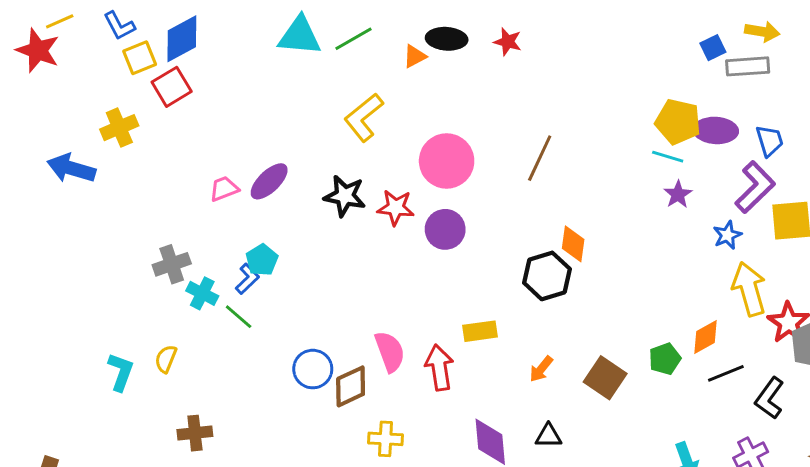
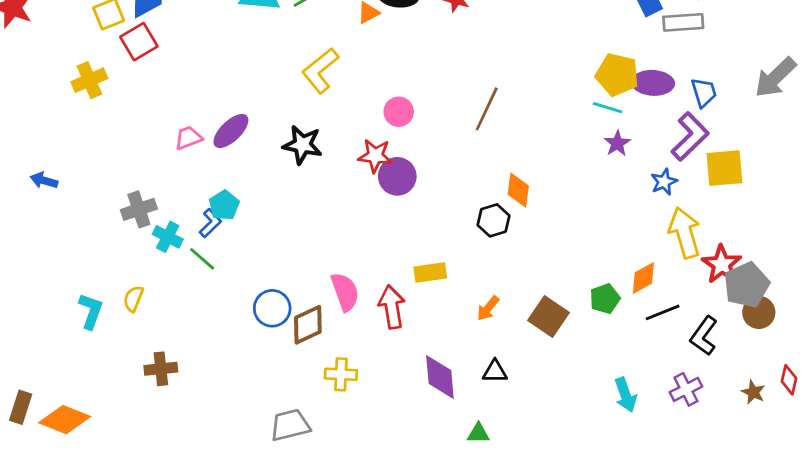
pink circle: (447, 161) -> (399, 112), size x0.6
blue arrow: (71, 168) -> (44, 180), moved, size x0.6
red star: (396, 208) -> (375, 156), moved
black hexagon: (547, 276) -> (494, 220), size x0.7

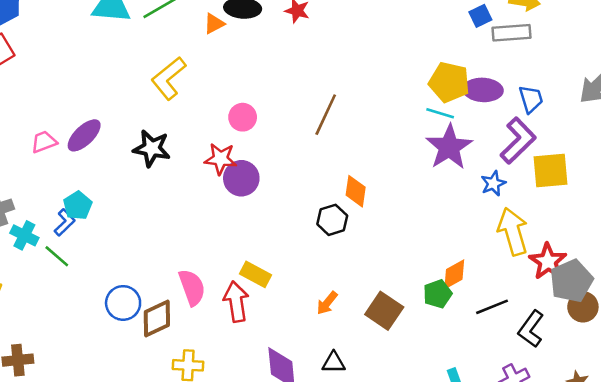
purple star: (617, 143) -> (449, 147), size x1.8
yellow rectangle: (430, 273) -> (256, 274), moved, turned 36
orange diamond: (643, 278) -> (454, 274), moved

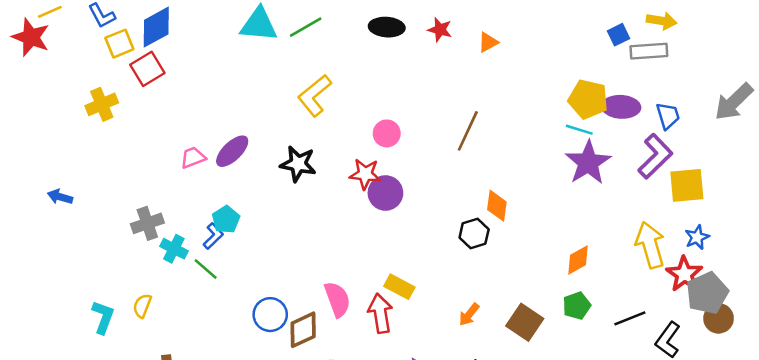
orange triangle: (214, 24) -> (488, 42), moved
blue star: (493, 183) -> (697, 237), moved
orange diamond: (454, 274) -> (578, 260), moved

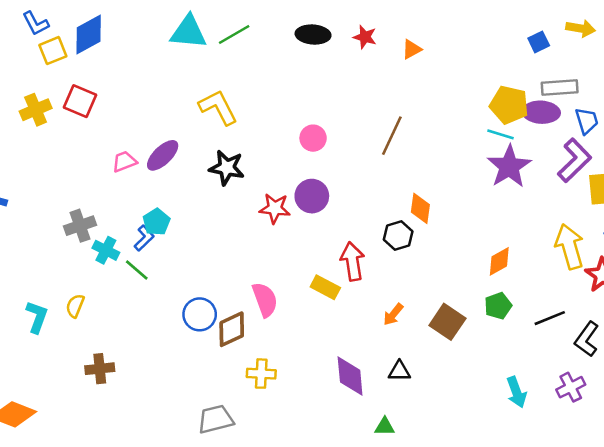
gray rectangle: (649, 51) -> (560, 88), moved
red square: (147, 69) -> (80, 101), moved, turned -36
yellow L-shape: (315, 95) -> (218, 107), moved, turned 102
red star: (365, 174) -> (275, 208), moved
red arrow: (380, 313) -> (352, 261), moved

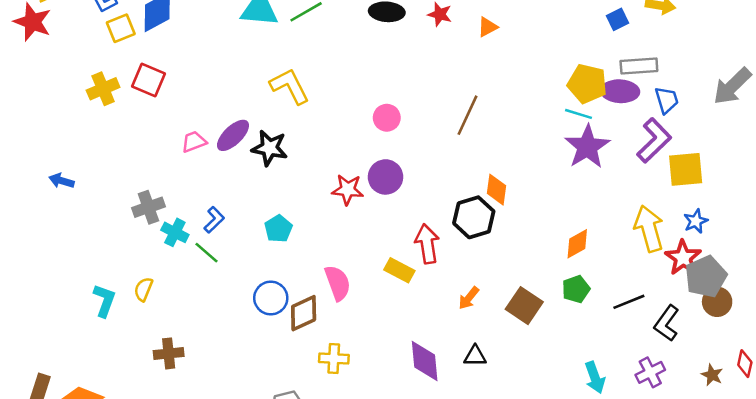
black star: (227, 168) -> (270, 148), moved
cyan pentagon: (156, 222) -> (278, 229), moved
black hexagon: (398, 235) -> (474, 217), size x1.4

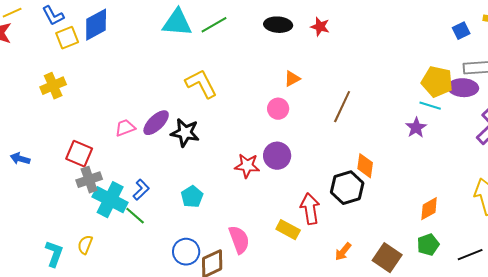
orange triangle: (488, 27) -> (292, 79), moved
red square: (148, 80) -> (79, 154), moved
purple star: (587, 147) -> (416, 128), moved, size x0.6
cyan cross: (175, 232) -> (110, 200), size x1.6

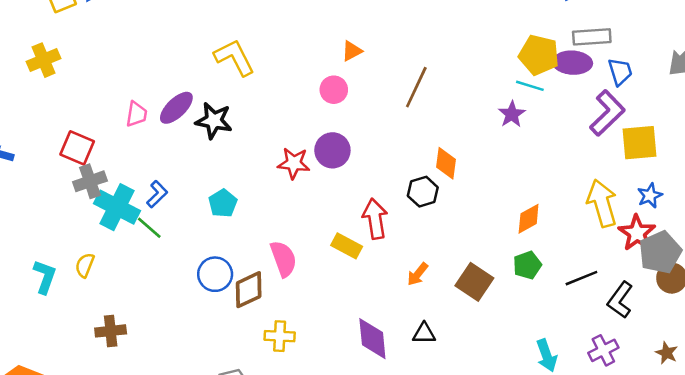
pink trapezoid: (125, 128) -> (136, 114), turned 120
black hexagon: (347, 188) -> (423, 192), size x0.7

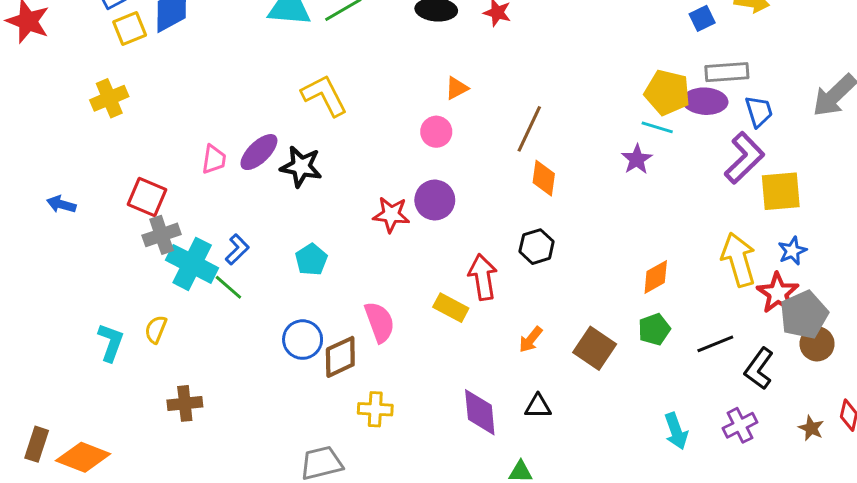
orange diamond: (446, 163) -> (544, 178), moved

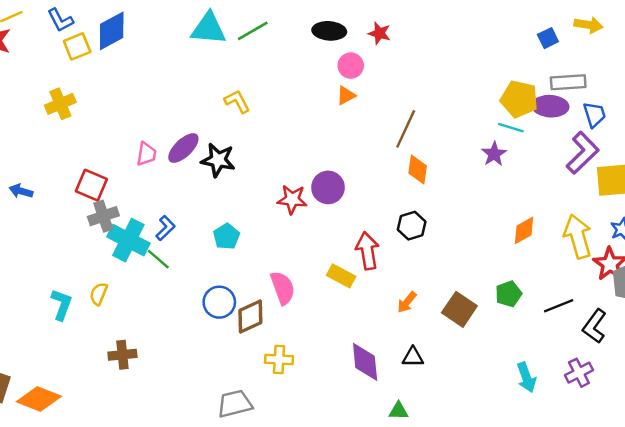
yellow L-shape: (324, 95) -> (237, 101), size x0.7
pink circle: (436, 132) -> (351, 66), moved
orange diamond: (656, 277) -> (524, 230), moved

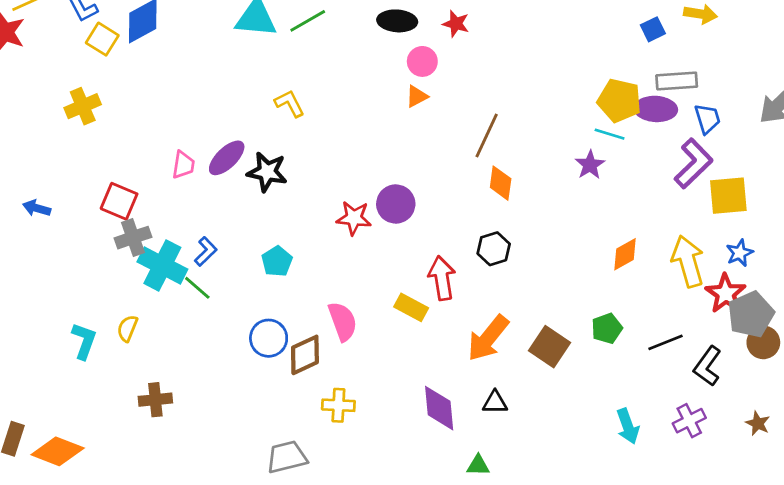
yellow square: (77, 46) -> (102, 39), turned -36
orange arrow: (407, 302) -> (488, 338), size x1.8

